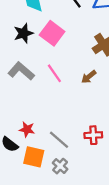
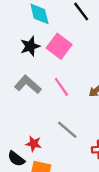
gray line: (59, 140) -> (67, 130), moved

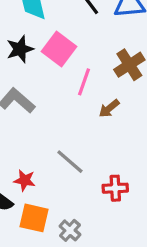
pink line: (61, 87) -> (84, 82), moved, turned 54

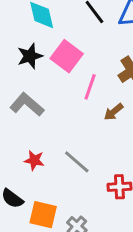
red star: (25, 180) -> (34, 160), moved

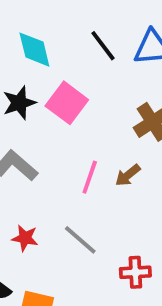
pink line: (90, 87) -> (90, 177), moved

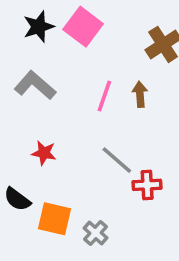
brown arrow: (128, 175) -> (140, 94), turned 125
gray line: (80, 240) -> (117, 160), moved

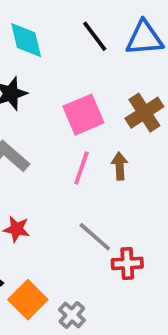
pink square: (83, 27) -> (83, 115), moved, turned 30
orange square: (55, 219) -> (28, 300), turned 32

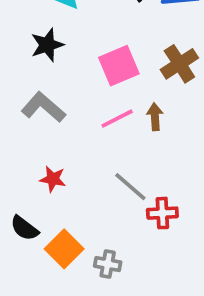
pink line: (81, 168) -> (117, 119), turned 44
gray cross: (72, 315) -> (108, 264), turned -32

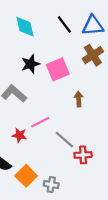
black star: (47, 45) -> (30, 64), moved
brown cross: (179, 64) -> (93, 55), moved
pink line: (117, 119) -> (40, 122), moved

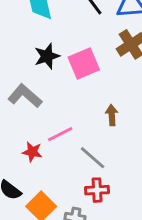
brown arrow: (79, 99) -> (112, 115), moved
red cross: (83, 155) -> (97, 190), moved

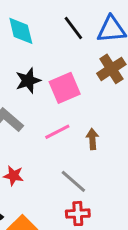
pink line: (60, 134) -> (57, 132), moved

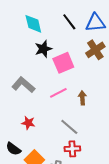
black star: (28, 81) -> (43, 49), moved

